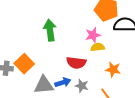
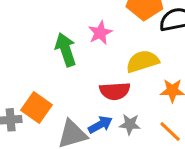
pink star: (93, 35) -> (100, 33), moved
yellow semicircle: (98, 47) -> (142, 61), size x1.5

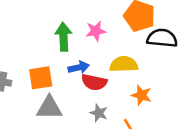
orange square: (37, 108) -> (41, 78), moved, turned 30
blue arrow: (100, 125) -> (79, 67), moved

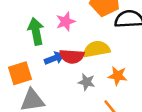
red semicircle: (94, 82) -> (72, 56), moved
gray star: (99, 113) -> (87, 82), moved

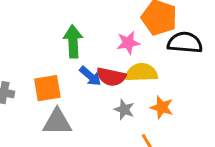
pink star: (66, 22) -> (128, 43), moved
blue arrow: (54, 58) -> (90, 76), turned 54

